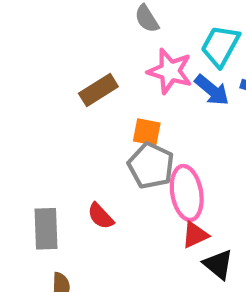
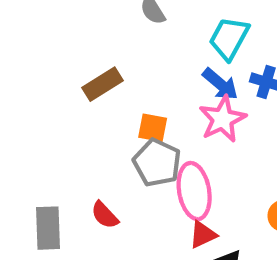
pink star: (170, 71) -> (222, 119), moved, turned 30

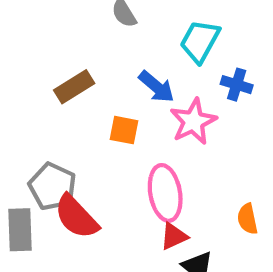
blue arrow: (220, 84) -> (156, 87), moved
gray pentagon: (157, 163) -> (52, 186), moved
red semicircle: (105, 215) -> (76, 217), size x1.6

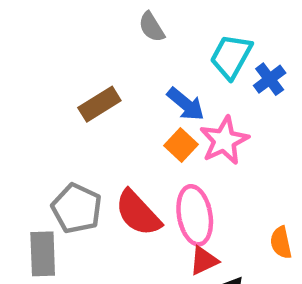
blue cross: (237, 85) -> (270, 79), moved, turned 36
orange square: (124, 130) -> (181, 145), moved, turned 32
red semicircle: (76, 217) -> (138, 213), moved

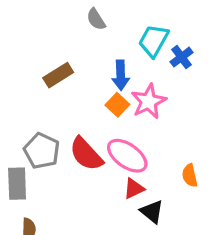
blue arrow: (186, 104) -> (121, 75), turned 48
pink ellipse: (195, 215) -> (127, 156), turned -45

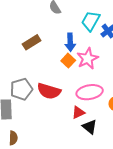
gray pentagon: (42, 151) -> (21, 89), turned 30
red semicircle: (86, 154) -> (49, 91), turned -30
pink ellipse: (127, 156) -> (90, 92), moved, turned -45

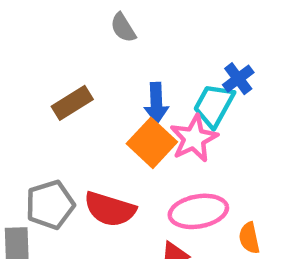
cyan trapezoid: (91, 21) -> (214, 105), moved
orange square: (68, 61) -> (152, 143), size x1.5

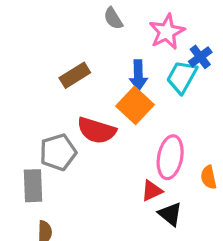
pink star: (194, 138) -> (167, 32), moved
red semicircle: (110, 209) -> (97, 130), moved
pink ellipse: (198, 211) -> (170, 157), turned -69

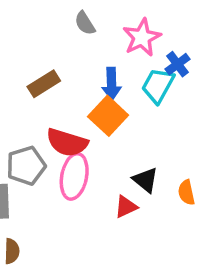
pink ellipse: (170, 157) -> (74, 176), moved
black triangle: (170, 214) -> (145, 180), moved

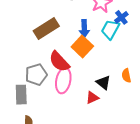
brown rectangle: (44, 84) -> (46, 28), size x1.4
red semicircle: (67, 143) -> (59, 62), turned 30
orange semicircle: (186, 192) -> (126, 76), moved

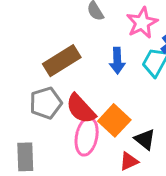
orange square: (82, 47) -> (114, 120), moved
gray pentagon: (36, 75) -> (46, 103), moved

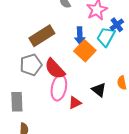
orange square: (114, 120) -> (85, 51), moved
red triangle: (129, 161) -> (75, 103), moved

